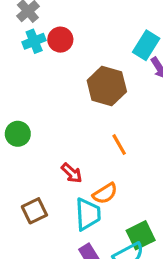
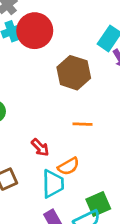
red circle: (60, 40) -> (35, 31), size x1.6
orange line: (119, 145) -> (83, 124), turned -60

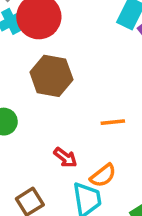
brown hexagon: (74, 73) -> (51, 76), moved

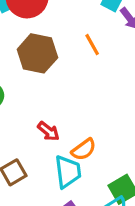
orange line: (113, 122) -> (92, 45), moved, turned 65

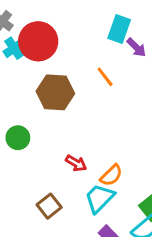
cyan trapezoid: (68, 172) -> (99, 198), turned -120

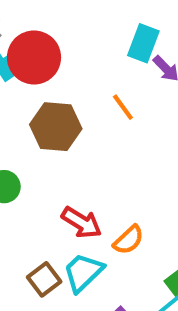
red arrow: (76, 163) -> (82, 223), size x1.4
cyan trapezoid: (99, 198) -> (83, 272), moved

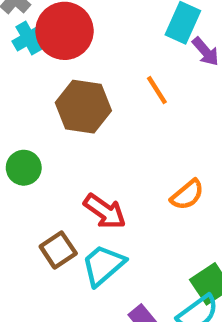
orange semicircle: (129, 240) -> (187, 195), moved
brown square: (44, 279) -> (58, 250), moved

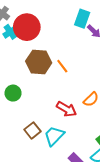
orange line: (157, 90) -> (62, 66), moved
red arrow: (105, 211) -> (66, 109), moved

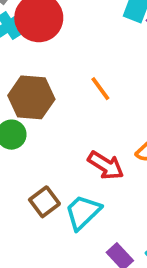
brown hexagon: (39, 62) -> (31, 97), moved

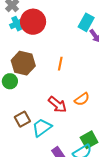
orange line: (100, 89) -> (60, 64), turned 40

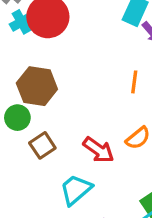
orange line: (60, 64) -> (134, 82), moved
brown square: (22, 119) -> (42, 145), moved

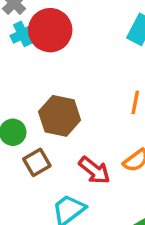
brown hexagon: (37, 86) -> (60, 116), moved

